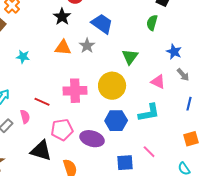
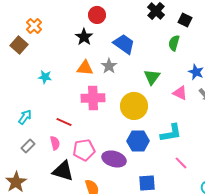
pink triangle: (158, 82) -> (180, 93), moved
pink cross: (75, 91) -> (93, 98), moved
pink semicircle: (25, 117) -> (55, 143), moved
pink line: (149, 152) -> (181, 163), moved

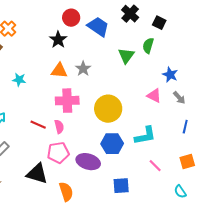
blue trapezoid: (124, 44) -> (98, 27), moved
green triangle: (152, 77) -> (126, 56), moved
pink semicircle: (55, 143) -> (59, 127), moved

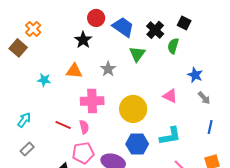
black cross: (130, 14) -> (155, 30), moved
green triangle: (126, 56) -> (137, 54), moved
orange triangle: (59, 71) -> (74, 71), moved
pink triangle: (154, 96) -> (170, 96), moved

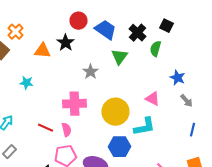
orange triangle: (74, 71) -> (42, 51), moved
cyan L-shape: (170, 136) -> (144, 127), moved

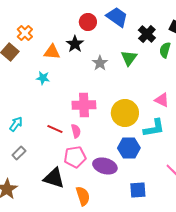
blue trapezoid: (106, 30) -> (117, 17), moved
gray star: (90, 72) -> (100, 63), moved
cyan star: (26, 83) -> (43, 78), moved

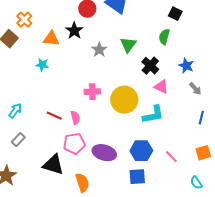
black cross: (147, 34) -> (150, 66), moved
pink cross: (84, 105) -> (92, 92), moved, size x0.7
blue hexagon: (129, 148) -> (141, 151), moved

